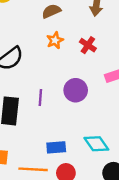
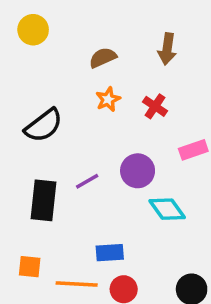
purple line: (40, 98) -> (87, 181), turned 56
cyan diamond: (96, 144) -> (167, 209), moved

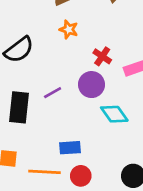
orange star: (108, 99) -> (69, 30), turned -30
red cross: (155, 106) -> (102, 56), moved

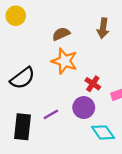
orange star: (69, 30) -> (64, 61), size x1.6

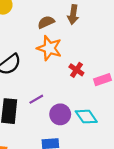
brown arrow: (103, 28) -> (73, 15), moved
purple circle: (84, 108) -> (60, 114), moved

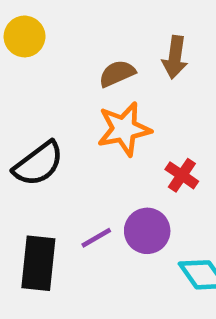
orange star: (49, 48) -> (124, 129), turned -30
purple circle: (60, 114) -> (147, 231), moved

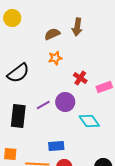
orange star: (124, 129) -> (55, 58), size x0.6

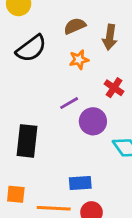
brown arrow: (77, 27) -> (110, 37), moved
black semicircle: (18, 73) -> (31, 48), moved
purple line: (43, 105) -> (69, 103), moved

